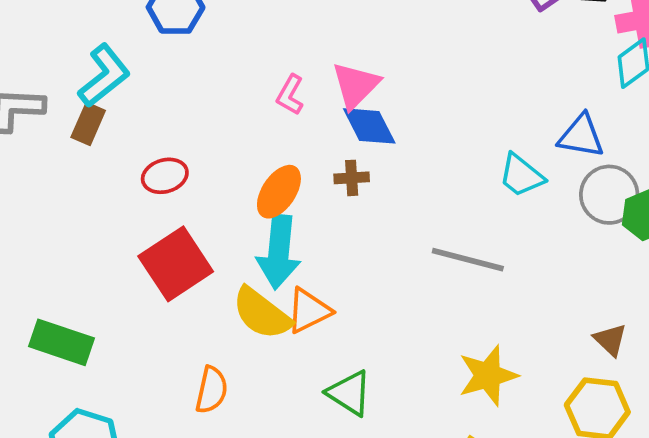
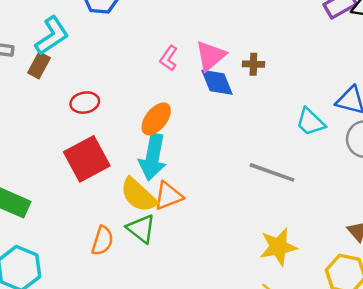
brown cross: (352, 178) -> (253, 64), moved
green triangle: (349, 393) -> (141, 229), moved

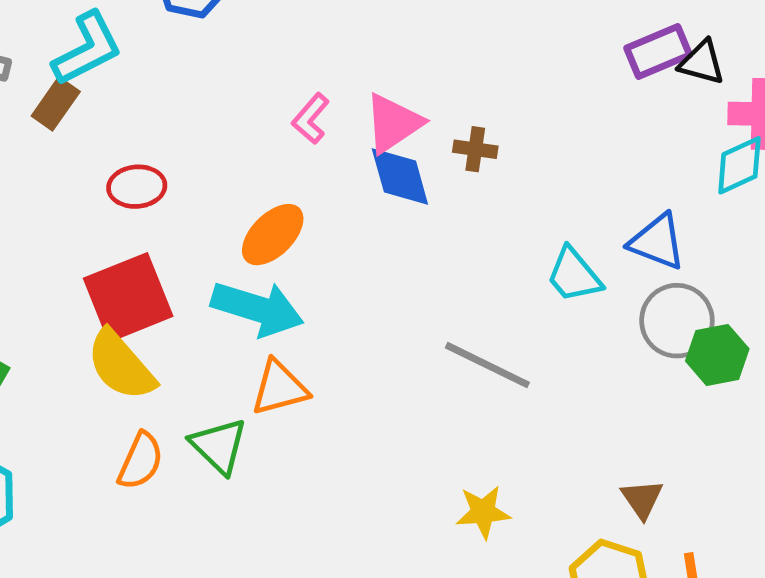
cyan arrow: (153, 157) -> (257, 309), turned -90
yellow semicircle: (138, 195) -> (121, 365), moved
yellow star: (278, 247) -> (483, 512), size x0.7

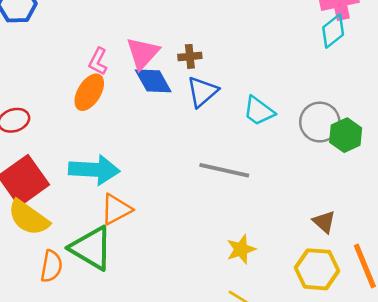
orange ellipse: (273, 235) -> (89, 92), moved
blue triangle: (657, 242) -> (202, 92), moved, turned -48
green triangle: (219, 446) -> (91, 248), size x1.4

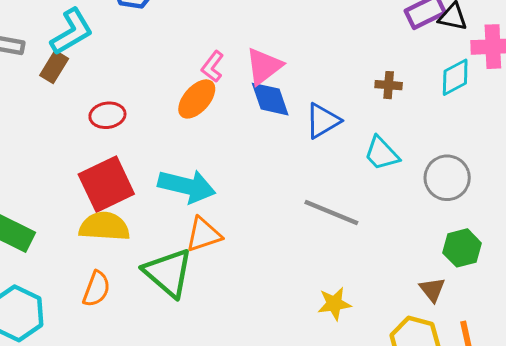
cyan diamond: (333, 31) -> (455, 77), moved
brown cross: (190, 56) -> (389, 85), moved
green hexagon: (346, 135) -> (462, 248), moved
yellow semicircle: (28, 218) -> (104, 226), turned 138
orange semicircle: (51, 266) -> (96, 289), moved

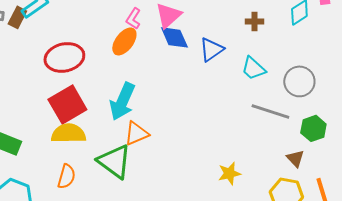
brown rectangle: (54, 67) -> (17, 17), moved
red ellipse: (107, 115) -> (64, 57), size x1.6
cyan arrow: (187, 186) -> (122, 101), turned 105
gray line: (331, 212) -> (270, 111), moved

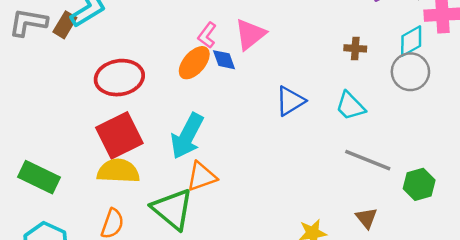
blue diamond: (174, 37) -> (224, 60), moved, size x0.7
blue triangle: (211, 49) -> (290, 101), moved
gray circle: (299, 81) -> (410, 72), moved
brown triangle: (295, 158) -> (366, 218), moved

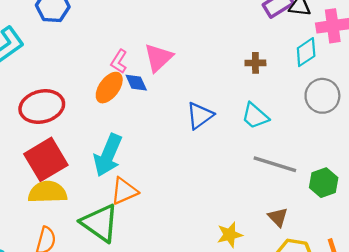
gray circle: (410, 72) -> (322, 96), moved

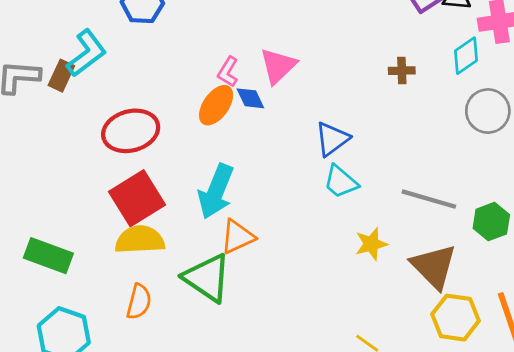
cyan trapezoid: (255, 116) -> (341, 182), moved
brown triangle: (278, 217) -> (434, 266), size x1.8
yellow star: (230, 235) -> (371, 244), moved

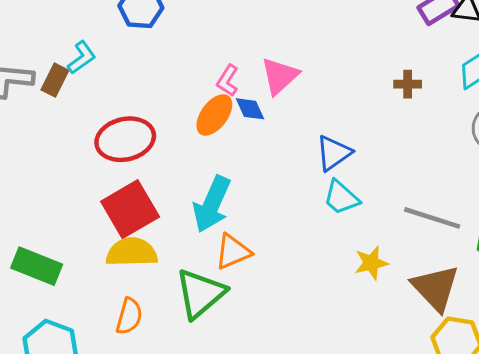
cyan L-shape: (87, 53) -> (82, 58), size x0.7
green triangle: (207, 278) -> (200, 294), turned 44

